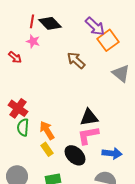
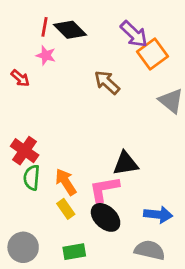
pink L-shape: (88, 135) -> (104, 189), moved

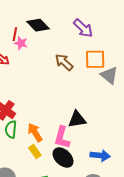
red line: (44, 27) -> (15, 34), moved
orange square: (152, 54) -> (95, 59), moved, turned 35
pink L-shape: (104, 189) -> (62, 137), turned -65

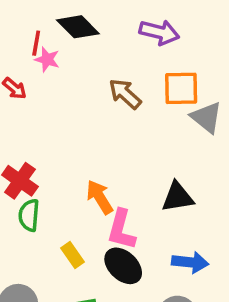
purple arrow: (83, 28) -> (159, 32), turned -30
black triangle: (77, 119) -> (177, 197), moved
orange arrow: (35, 132) -> (100, 197), moved

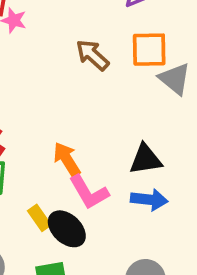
pink L-shape: (121, 230) -> (89, 192), turned -45
blue arrow: (190, 262) -> (149, 200), moved
black ellipse: (123, 266) -> (67, 229), moved

